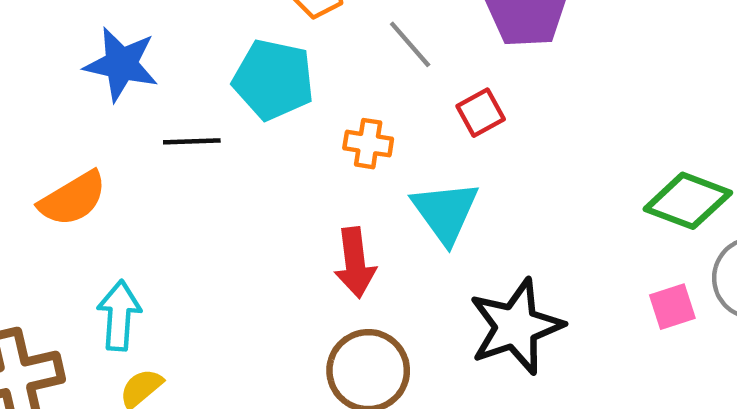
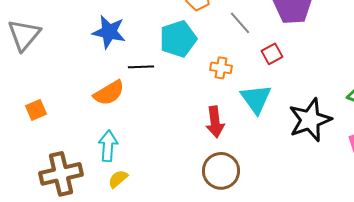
cyan pentagon: (273, 80) -> (178, 39), turned -30
orange semicircle: (73, 199) -> (109, 93), moved
black star: (516, 327) -> (310, 120), moved

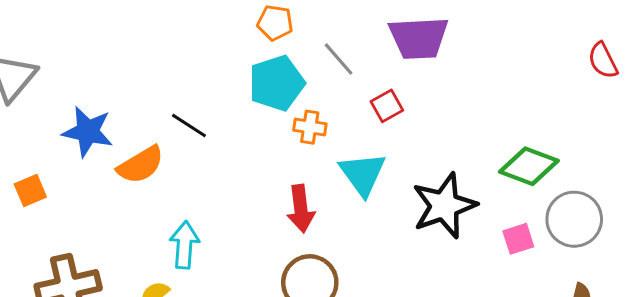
blue star: (109, 32) -> (88, 132), moved
cyan pentagon: (178, 39) -> (277, 83), moved
black line: (141, 67) -> (189, 126), turned 35
cyan arrow: (108, 146) -> (184, 245), moved

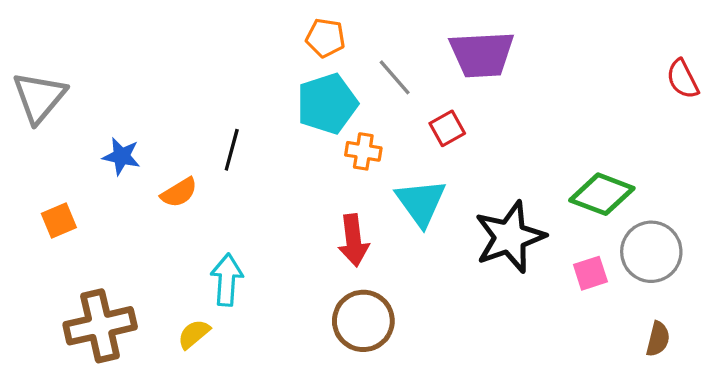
black line: (189, 126) -> (232, 150), turned 72
blue star: (88, 132) -> (121, 156), size x0.7
orange semicircle: (141, 165) -> (179, 193), size x0.7

